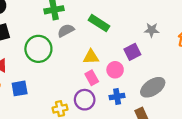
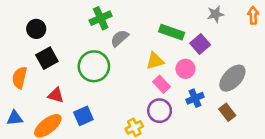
green rectangle: (99, 23) -> (172, 32), moved

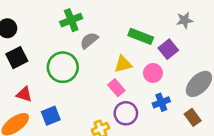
pink rectangle: (161, 84) -> (116, 88), moved

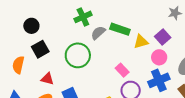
green rectangle: (141, 36) -> (120, 29), moved
yellow triangle: (123, 64) -> (141, 42), moved
pink circle: (153, 73) -> (159, 57), moved
blue cross: (161, 102) -> (159, 80), size x1.5

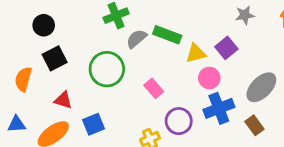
pink circle: (159, 57) -> (209, 78), moved
pink rectangle: (122, 70) -> (154, 88), moved

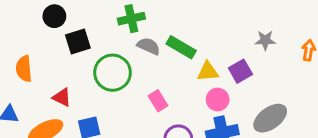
gray semicircle: (136, 39) -> (149, 46), turned 55
black square: (55, 58) -> (78, 41), moved
orange semicircle: (23, 79) -> (24, 69), turned -30

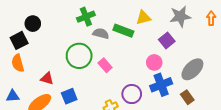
gray star: (265, 40) -> (180, 16), size x1.5
black square: (78, 41) -> (19, 40), moved
yellow triangle: (208, 72) -> (143, 18), moved
pink rectangle: (158, 101) -> (105, 65), moved

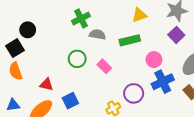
green rectangle: (123, 31) -> (130, 40), moved, turned -30
purple square: (167, 40) -> (176, 35), moved
green circle: (79, 56) -> (77, 59), size x0.7

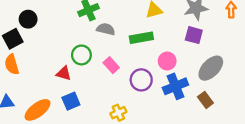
purple square: (176, 35) -> (194, 35), turned -35
red triangle: (46, 84) -> (64, 73), moved
purple circle: (134, 93) -> (141, 80), moved

